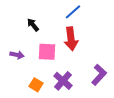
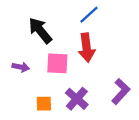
black arrow: (33, 25) -> (40, 30), size x1.6
orange square: (36, 85) -> (44, 104), turned -32

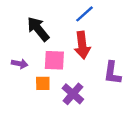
purple L-shape: (121, 91) -> (112, 73), moved, turned 145
orange square: (44, 104) -> (43, 83), moved

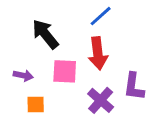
orange square: (43, 83) -> (36, 105), moved
purple cross: (73, 94) -> (101, 100), moved

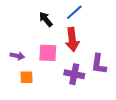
black arrow: (45, 34) -> (46, 19), moved, size x0.7
purple cross: (101, 100) -> (74, 74), turned -30

